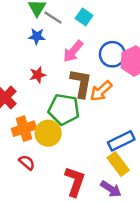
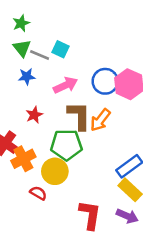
cyan square: (84, 17) -> (61, 49), moved
pink arrow: (73, 51) -> (66, 85), turned -145
orange cross: (24, 129) -> (23, 159), moved
red semicircle: (27, 162) -> (38, 193), moved

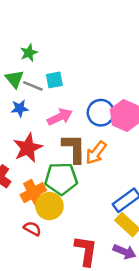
green star: (21, 23) -> (29, 53), moved
cyan square: (61, 49) -> (54, 80), turned -35
red star: (34, 115) -> (28, 148), size x1.6
orange cross: (23, 159) -> (33, 193), moved

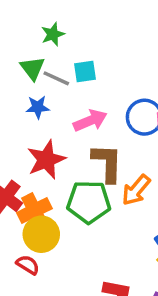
orange arrow: (96, 153) -> (136, 190), moved
orange cross: (33, 193) -> (34, 211), moved
yellow circle: (49, 206) -> (41, 234), moved
red semicircle: (32, 229) -> (28, 265), moved

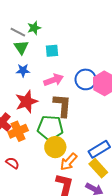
gray line: (56, 78) -> (18, 32), moved
orange arrow: (136, 190) -> (69, 162), moved
yellow circle: (41, 234) -> (55, 147), moved

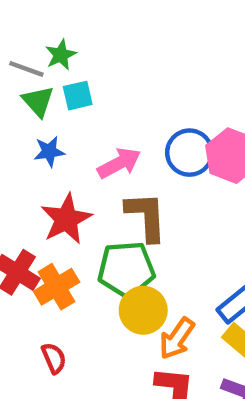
cyan square: (52, 51) -> (78, 96), moved
red semicircle: (12, 163) -> (54, 358), turned 40

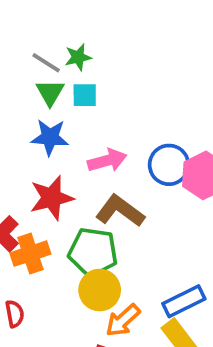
blue star: (49, 152) -> (50, 137), size x1.4
brown L-shape: (146, 216) -> (120, 211), turned -63

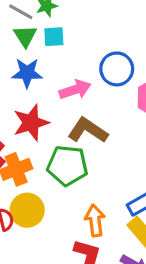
blue circle: (169, 165) -> (117, 69), moved
yellow circle: (100, 290) -> (27, 210), moved
orange arrow: (123, 320) -> (95, 220), turned 128

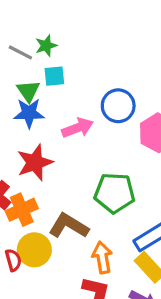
green triangle: (25, 36) -> (28, 91), moved
brown L-shape: (88, 130) -> (69, 226), moved
green pentagon: (67, 166) -> (114, 193), moved

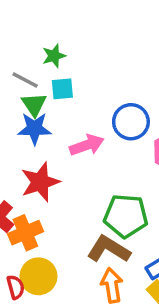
gray line: (20, 52) -> (25, 80), moved
brown L-shape: (69, 226) -> (109, 249), moved

